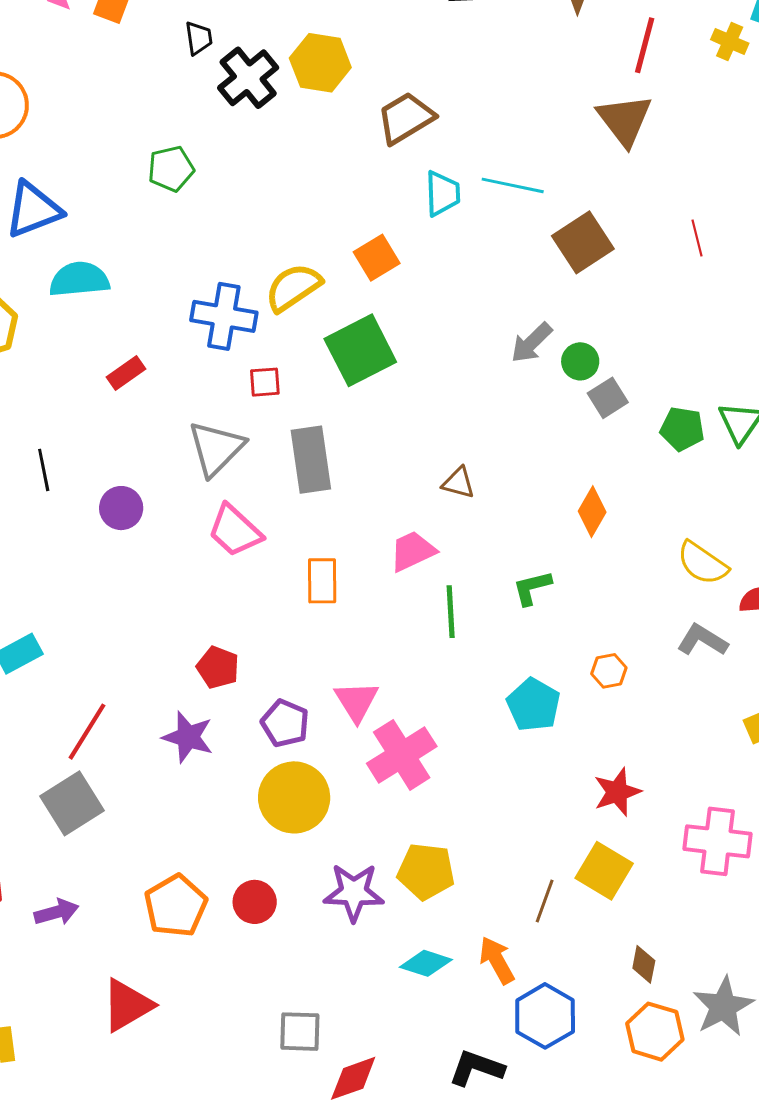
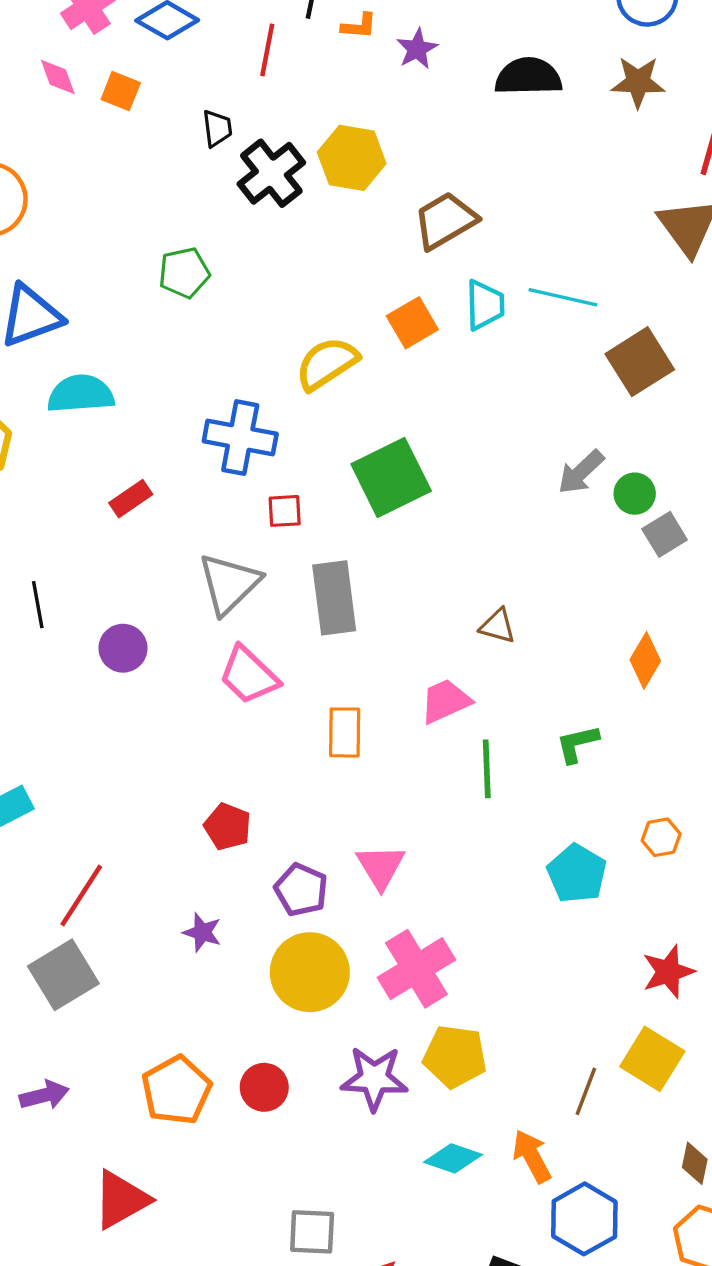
orange square: (377, 258) -> (412, 323), moved
yellow semicircle: (293, 287) -> (327, 364), moved
purple star: (188, 737) -> (202, 932), moved, size x0.7
pink cross: (402, 755) -> (416, 969), moved

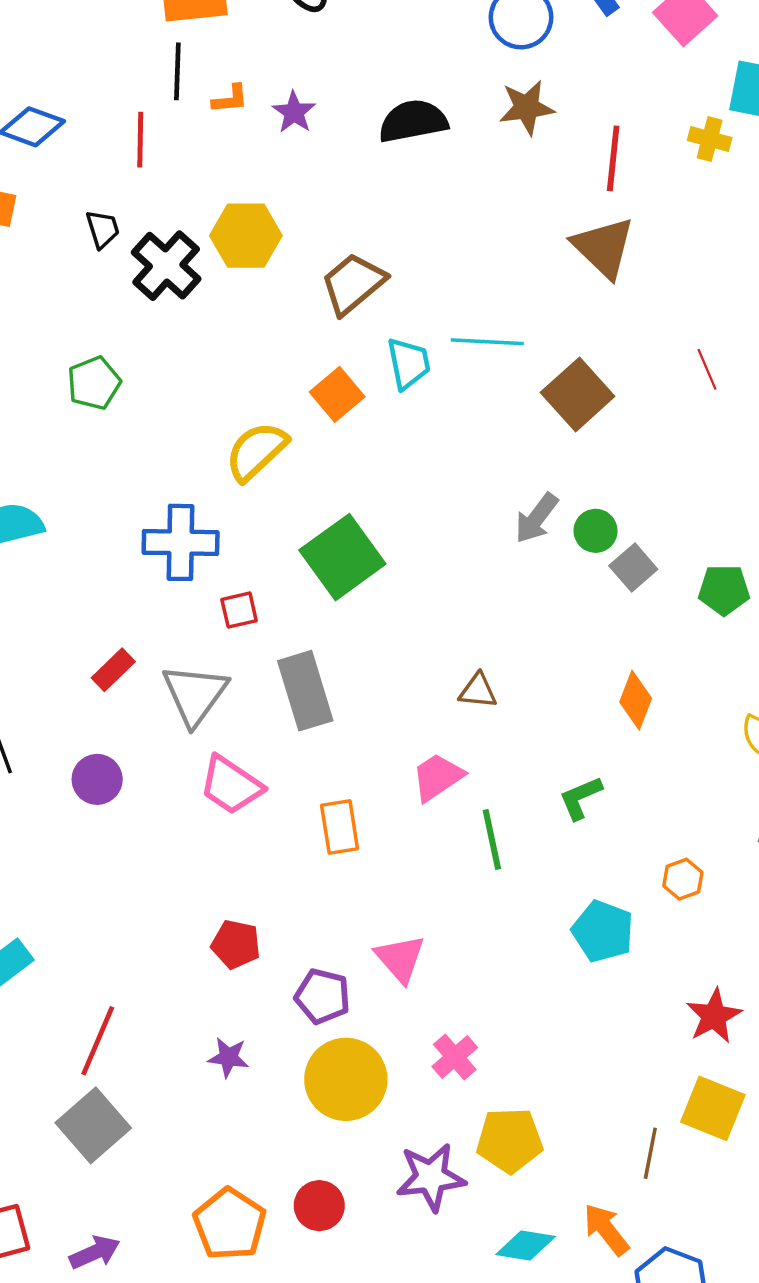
red rectangle: (131, 499) -> (113, 670), moved
pink cross: (416, 969) -> (455, 1057), size x0.6

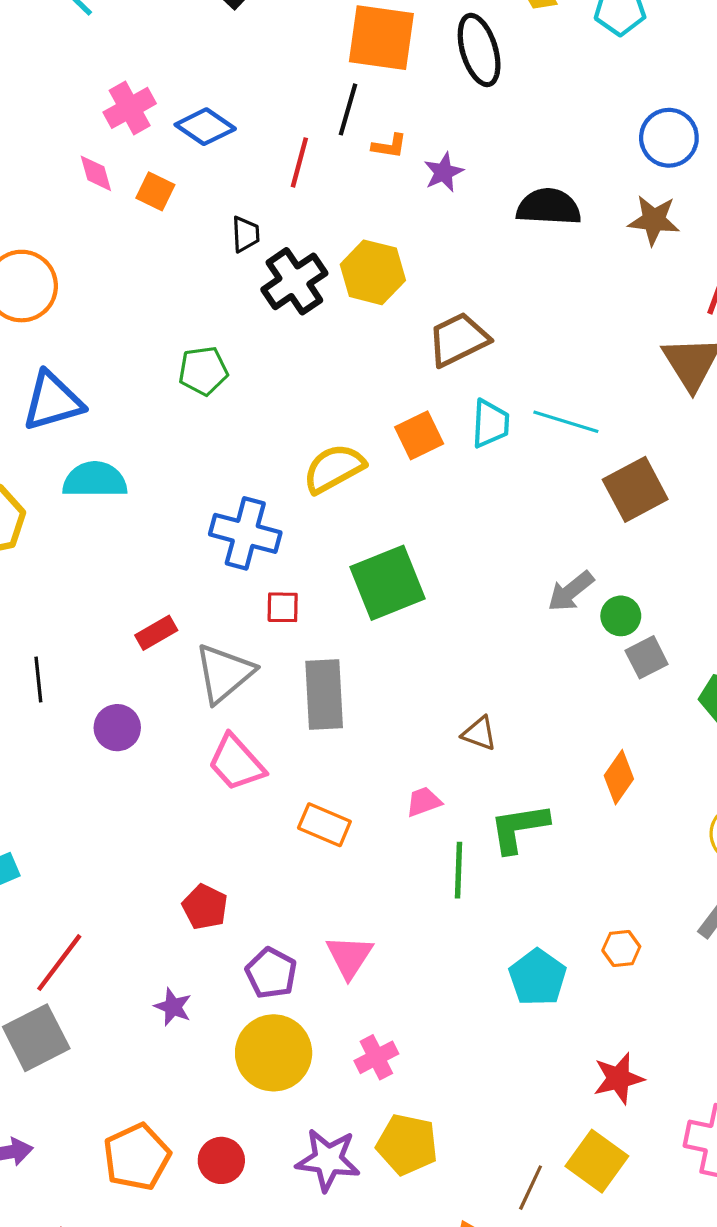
pink trapezoid: (438, 777) -> (424, 802), size x0.7
green L-shape: (581, 798) -> (519, 828), moved, size x1.4
orange rectangle: (340, 827) -> (324, 825), turned -72

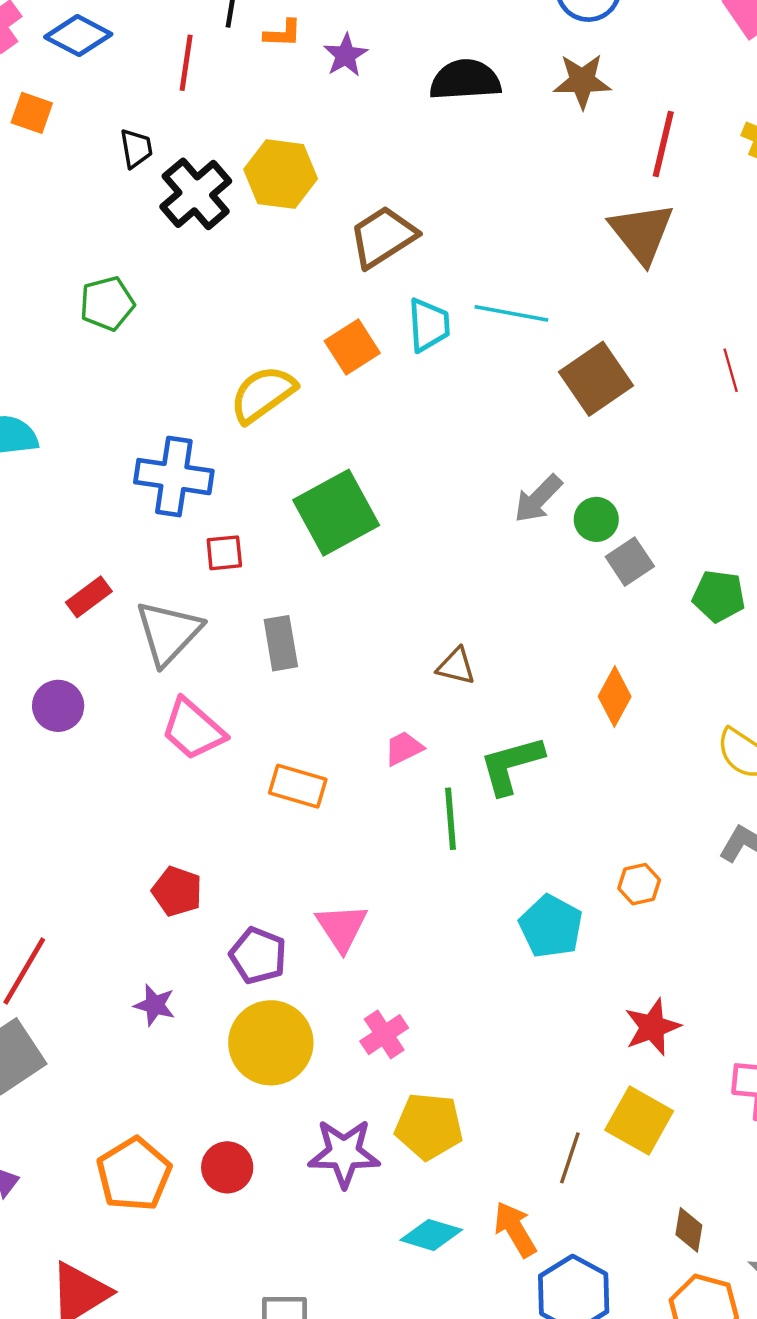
gray rectangle: (324, 694) -> (281, 643), size x0.7

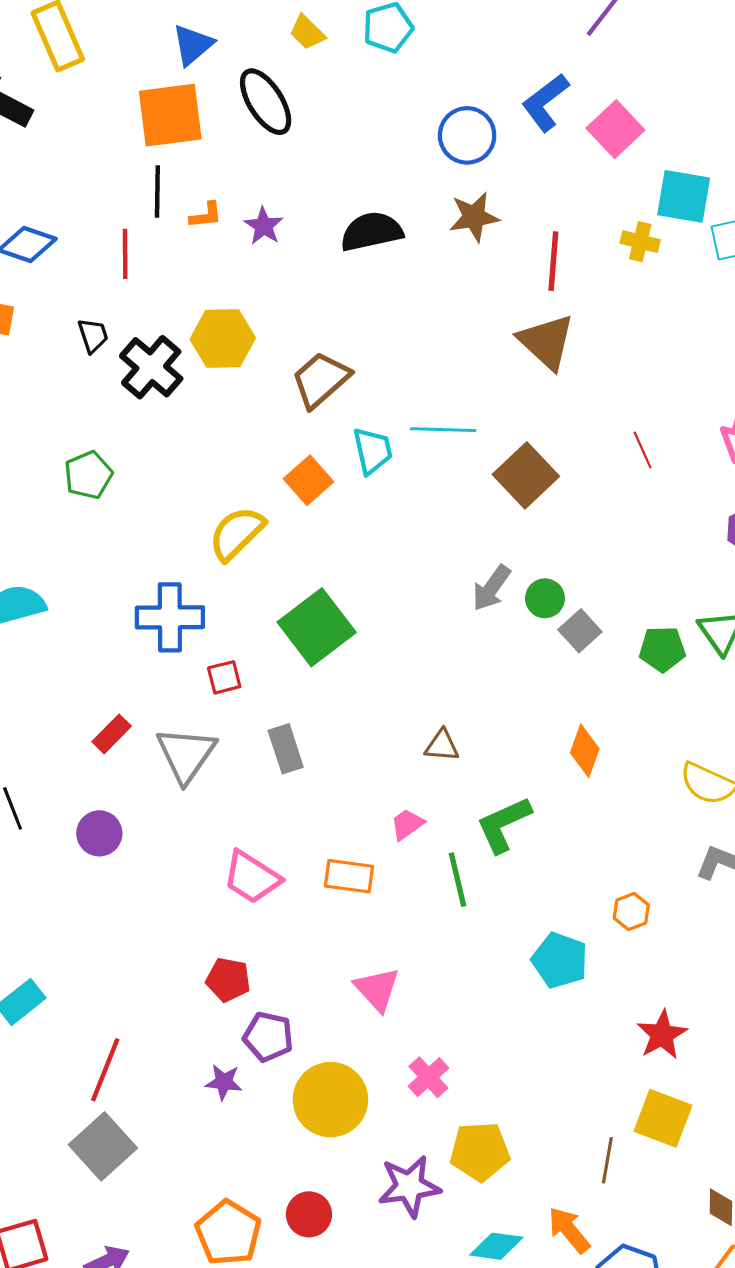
pink trapezoid: (193, 729) -> (252, 877), moved
orange rectangle: (298, 786) -> (349, 876), moved
purple pentagon: (258, 955) -> (268, 1037), moved

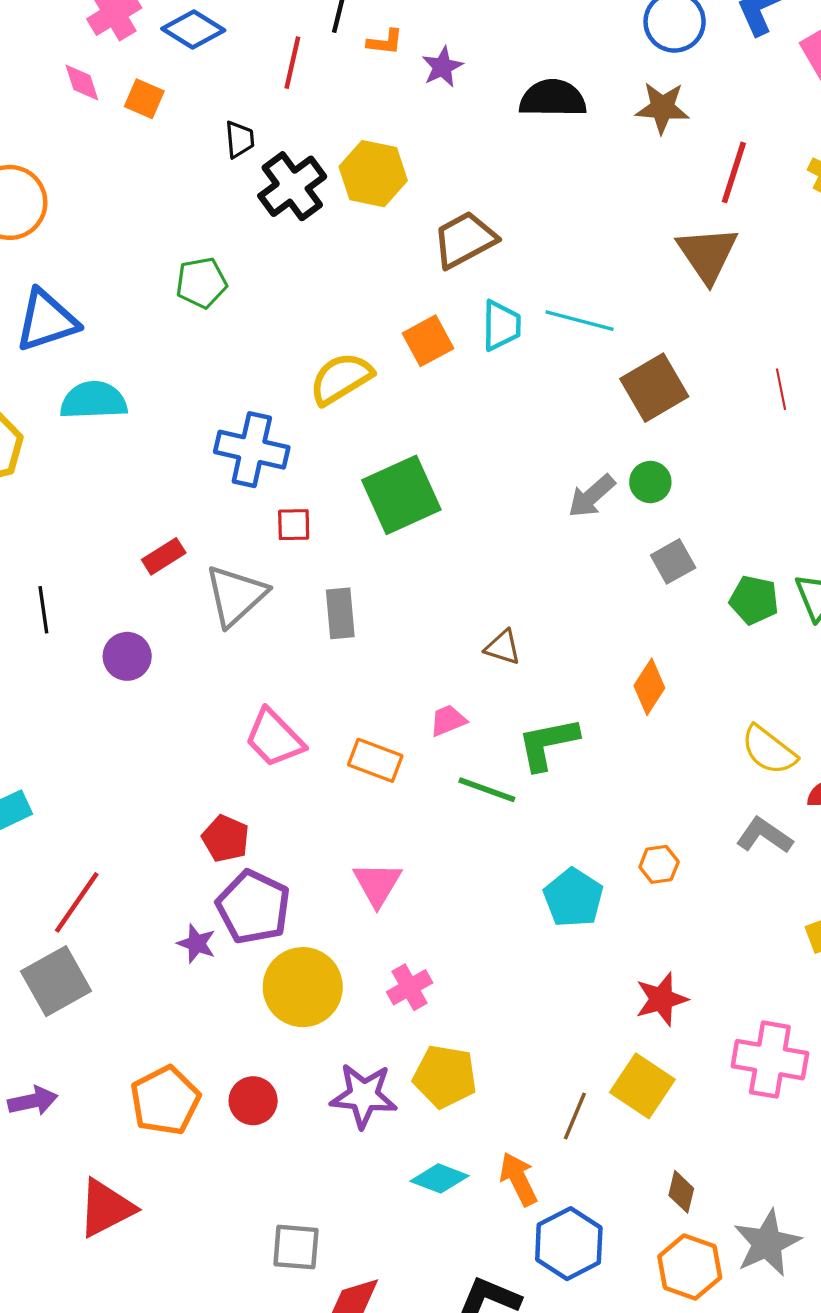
green circle: (545, 598) -> (650, 482), moved
green line: (458, 880) -> (487, 790), turned -70
purple pentagon: (268, 1037) -> (253, 907), size x1.4

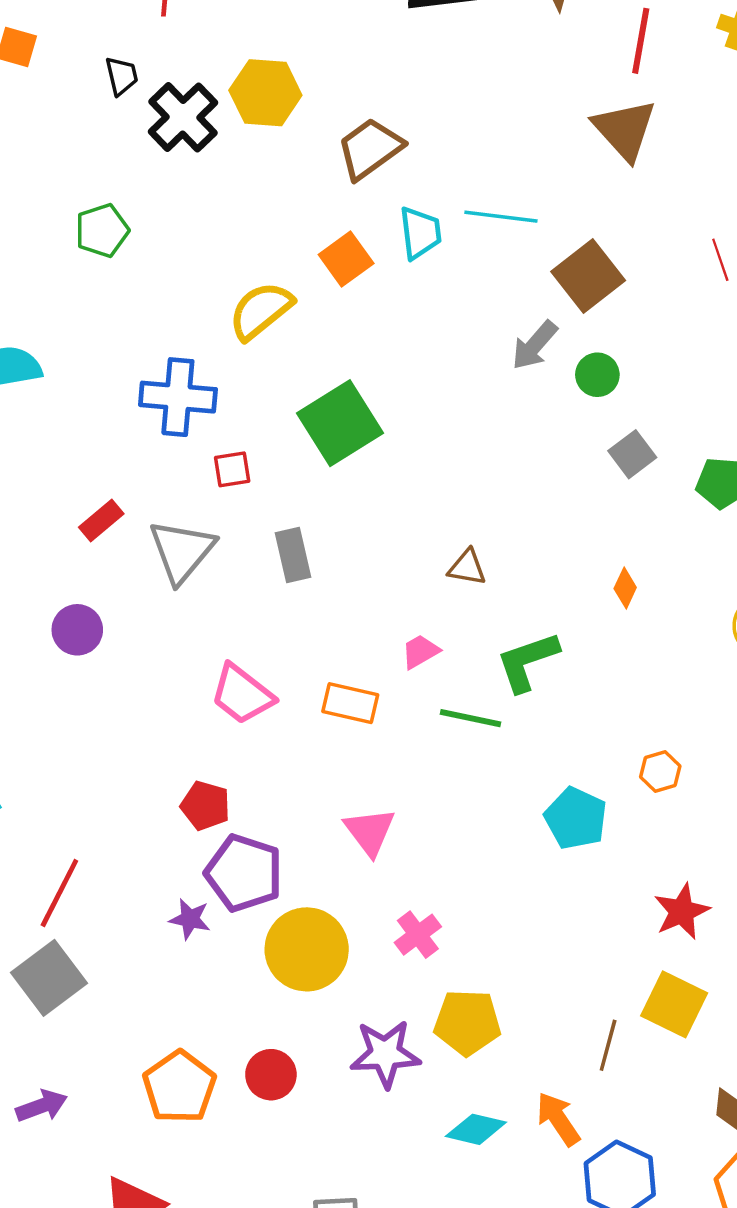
gray arrow: (592, 496) -> (535, 345), moved
orange diamond: (649, 687) -> (625, 588), size x0.7

